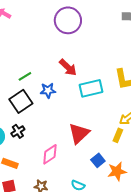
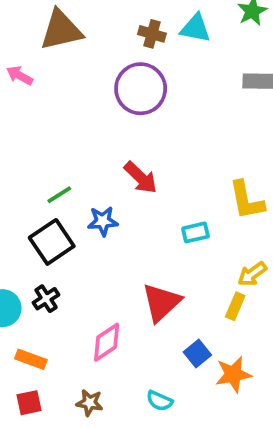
cyan rectangle: (91, 88) -> (195, 232), moved, size x0.6

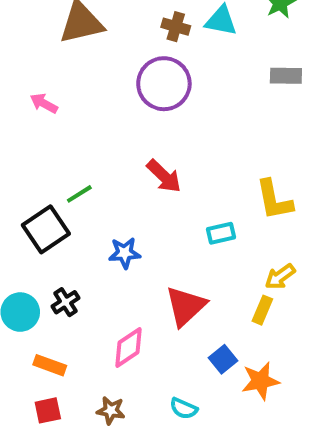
pink arrow: (20, 75) -> (44, 103), moved
blue star: (103, 221) -> (125, 253), moved
black square: (52, 242) -> (46, 229), moved

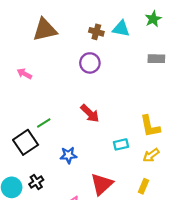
purple circle: (164, 84) -> (90, 63), size x0.7
yellow arrow: (280, 277) -> (151, 155), moved

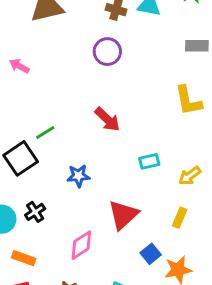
yellow L-shape: (150, 126) -> (188, 101), moved

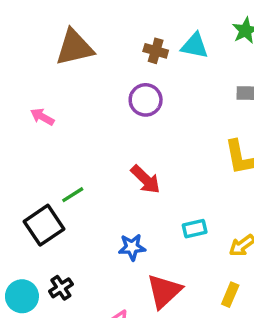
blue star: (78, 176) -> (132, 247), moved

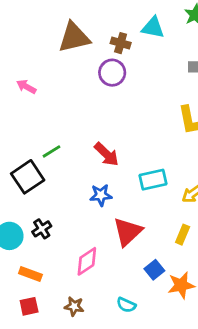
brown triangle: (74, 47) -> (74, 37), moved
brown cross: (156, 51) -> (121, 43), moved
red arrow: (146, 179) -> (107, 154), moved
cyan rectangle: (195, 229) -> (153, 180), size x1.4

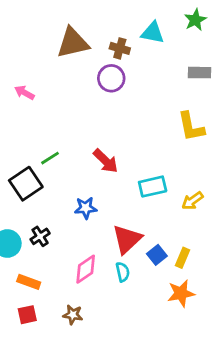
blue star: (101, 195) -> (86, 208), moved
yellow rectangle: (183, 235) -> (182, 258), moved
blue square: (154, 270) -> (157, 255), moved
cyan semicircle: (126, 305) -> (123, 272), moved, turned -126

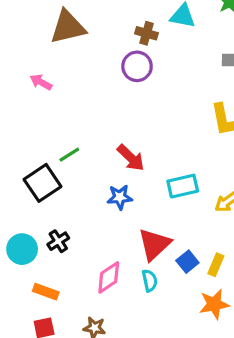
brown triangle: (73, 43) -> (68, 27), moved
blue star: (86, 208) -> (120, 197), moved

